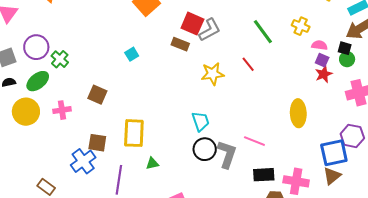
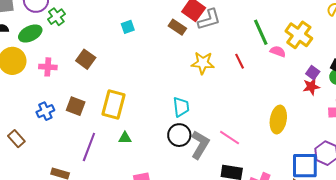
yellow cross: (301, 26) -> (299, 35), size x1.5
pink semicircle: (319, 45) -> (278, 51), moved
blue cross: (83, 161) -> (45, 111), moved, size x0.7

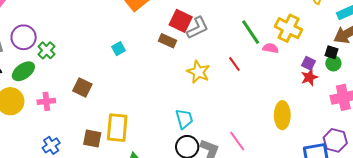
yellow star: (203, 63) -> (198, 72), turned 30
brown square: (76, 106) -> (92, 139), moved
pink line: (230, 138) -> (237, 141), turned 30

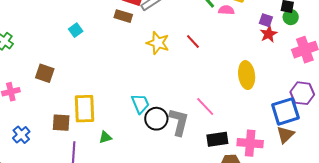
red line: (234, 64) -> (193, 42), moved
cyan trapezoid: (184, 119) -> (140, 104), moved

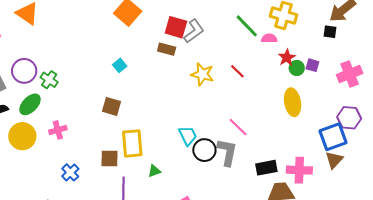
green circle: (291, 17) -> (297, 68), moved
purple square: (266, 20) -> (312, 65), moved
red star: (269, 34) -> (287, 58), moved
brown square: (45, 73) -> (112, 106), moved
pink line: (205, 106) -> (238, 127), moved

